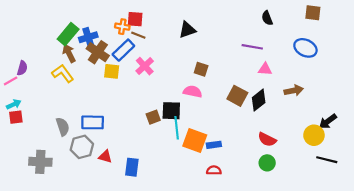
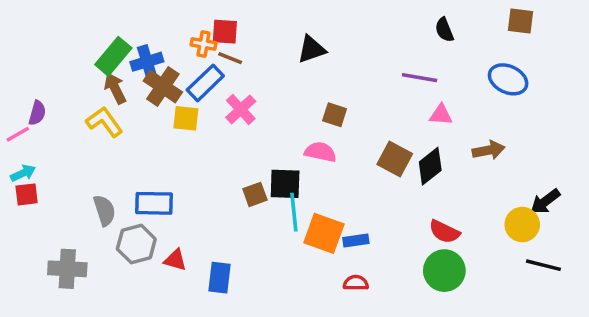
green circle: (267, 163) -> (444, 271), size x1.5

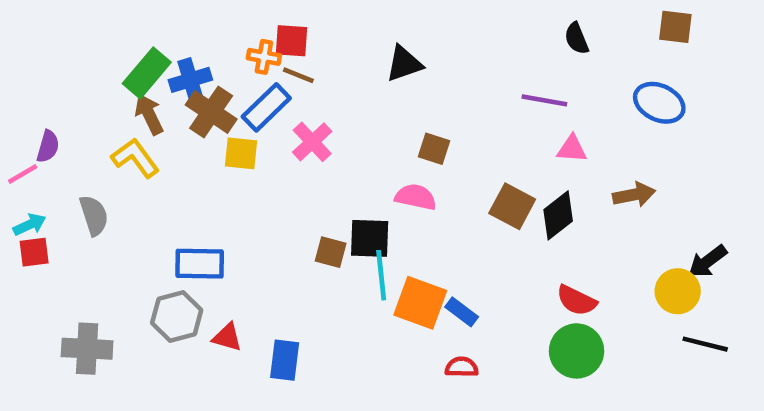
brown square: (255, 194) -> (331, 252), turned 35
gray semicircle: (104, 210) -> (94, 215), moved
blue rectangle: (356, 240) -> (462, 312), turned 45

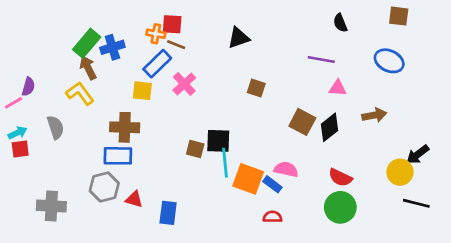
brown cross: (211, 112) -> (125, 127), moved, turned -32
pink semicircle: (416, 197) -> (286, 169), moved

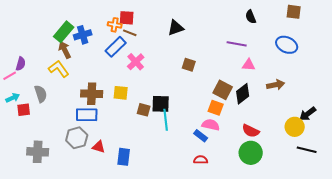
yellow square: (142, 91) -> (121, 93), moved
red square: (20, 149) -> (24, 110), moved
orange square: (248, 179) -> (216, 108), moved, size x0.7

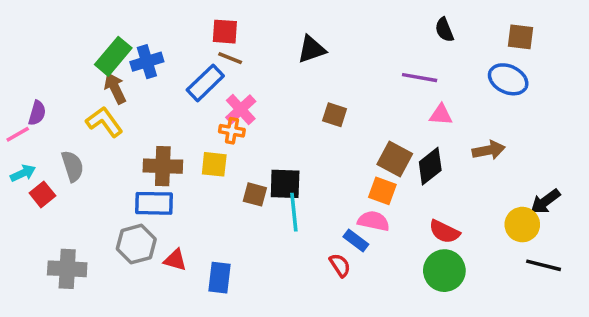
brown square: (294, 12) -> (521, 37), moved
orange cross: (115, 25) -> (232, 131), moved
red square: (24, 110) -> (42, 194), turned -32
red semicircle: (201, 160) -> (340, 265), moved, turned 56

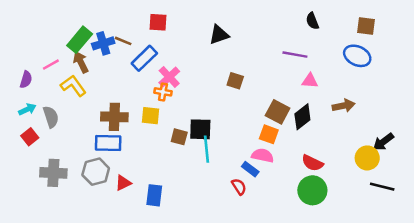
brown line: (230, 58) -> (123, 41), moved
pink line: (18, 134) -> (51, 65), moved
cyan arrow: (23, 173) -> (27, 109), moved
red triangle: (175, 260) -> (123, 183), turned -42
gray cross: (67, 269) -> (53, 173), moved

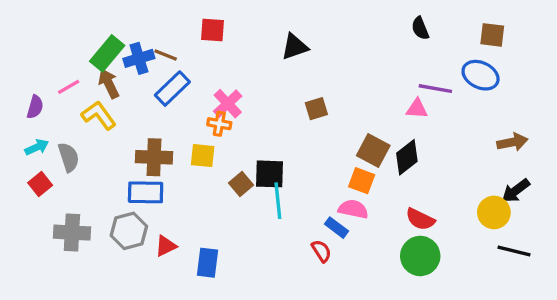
purple line: (295, 55) -> (435, 89), moved
blue rectangle: (144, 58) -> (172, 89), moved
brown square: (235, 81) -> (316, 109), turned -35
brown arrow: (344, 106) -> (512, 142), moved
brown square: (179, 137) -> (241, 184), turned 35

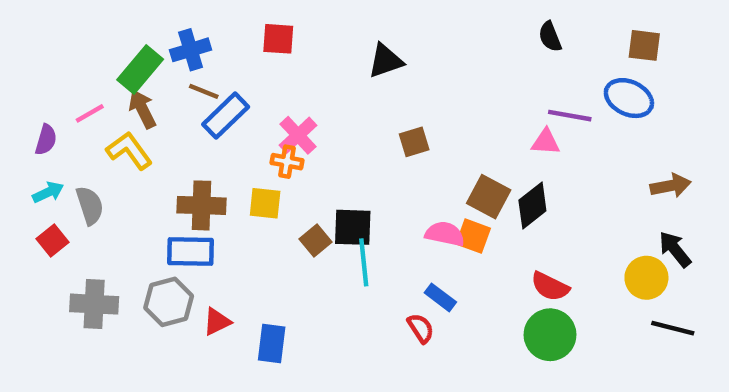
brown line: (166, 55) -> (204, 91), moved
blue cross: (139, 58) -> (191, 50), moved
black arrow: (516, 191) -> (675, 249), turned 88
pink semicircle: (353, 209) -> (445, 234), moved

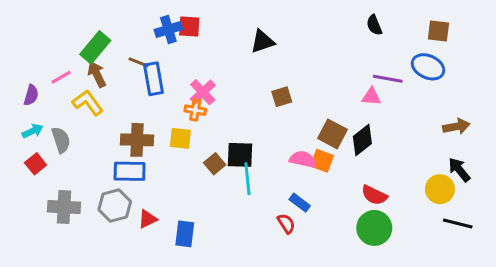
blue cross: (191, 50) -> (168, 30), moved
blue rectangle: (226, 116) -> (153, 79), turned -56

